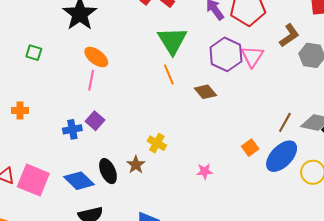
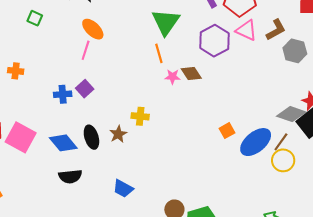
pink triangle: (252, 56) -> (246, 30), moved, turned -45
brown line: (285, 122) -> (281, 142), moved
yellow cross: (157, 143) -> (140, 116), turned -30
pink star: (205, 171) -> (173, 77), moved

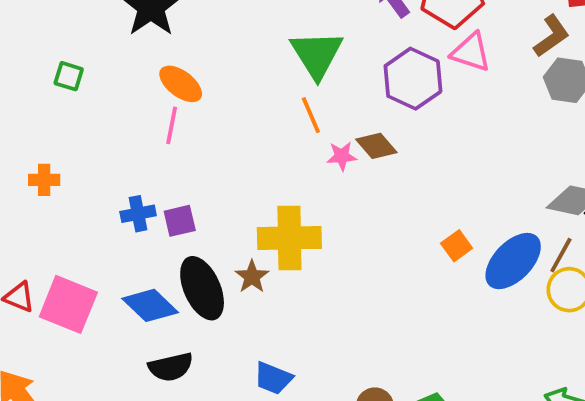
brown L-shape: (276, 30) -> (551, 36), moved
purple square: (85, 89) -> (180, 221), moved, turned 36
yellow cross: (140, 116) -> (289, 238), size x1.8
black ellipse: (91, 137) -> (202, 288), size x1.4

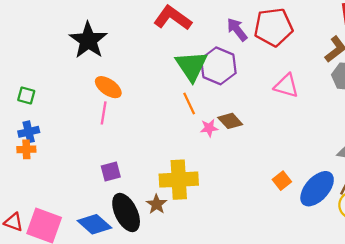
pink triangle: (471, 52) -> (286, 86), moved
green square: (69, 76) -> (26, 95), moved
purple hexagon: (413, 79) -> (218, 66), moved
blue cross: (138, 214) -> (29, 132), moved

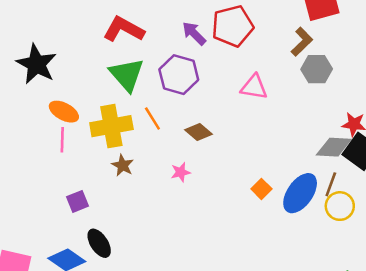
green triangle: (191, 66) -> (127, 75), moved
pink star: (209, 128) -> (181, 172), moved
yellow cross: (179, 180) -> (111, 126), moved
brown star: (157, 204) -> (123, 165), moved
black ellipse: (126, 212) -> (99, 243), size x0.7

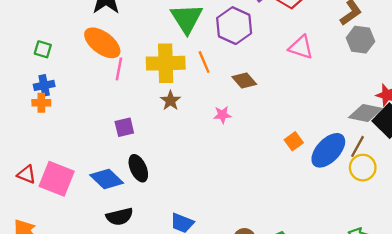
orange ellipse: (64, 112) -> (102, 43), moved, size x1.4

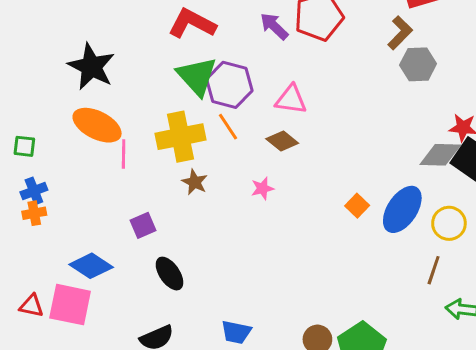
purple hexagon: (234, 26) -> (229, 85), moved
pink triangle: (301, 47) -> (291, 100), moved
brown line: (357, 146) -> (434, 270), moved
blue diamond: (107, 179) -> (91, 266), moved

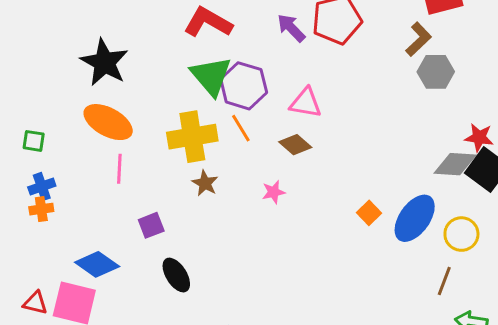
pink line: (124, 154) -> (119, 169), moved

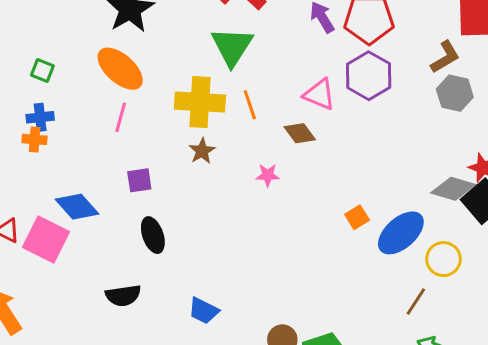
purple hexagon: (244, 86) -> (369, 76), moved

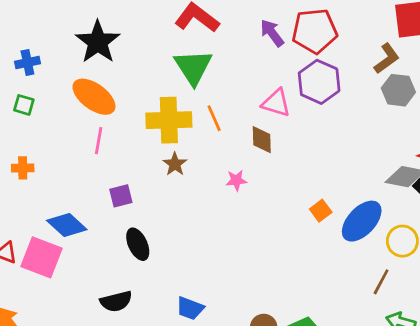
blue cross: (40, 117) -> (27, 63), moved
brown diamond: (300, 133) -> (262, 140), turned 40

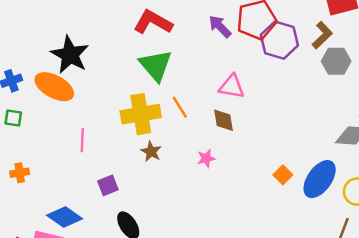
purple hexagon: (319, 82) -> (279, 40), moved
orange ellipse: (94, 97) -> (54, 87), moved

